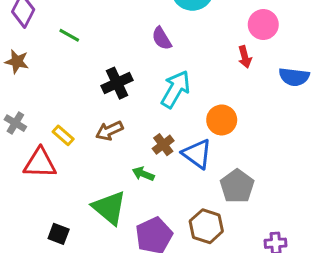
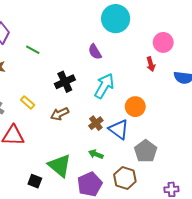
yellow rectangle: (63, 135) -> (28, 102), moved
green arrow: (143, 174) -> (96, 154), moved
black square: (59, 234) -> (35, 181), moved

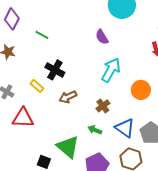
black cross: (65, 82) -> (55, 70), moved, turned -36
blue triangle: (119, 129) -> (125, 128), moved
green arrow: (96, 154) -> (95, 130), moved

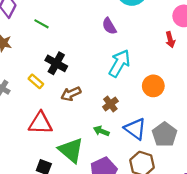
red triangle: (23, 118) -> (40, 123), moved

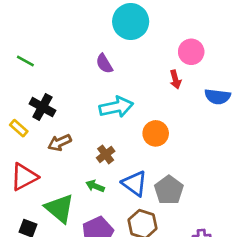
cyan arrow: (119, 63) -> (116, 107), turned 48
red triangle: (40, 123) -> (24, 177), turned -30

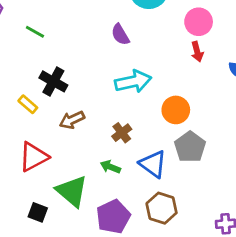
pink circle: (191, 52) -> (199, 22), moved
gray pentagon: (169, 190) -> (190, 147), moved

